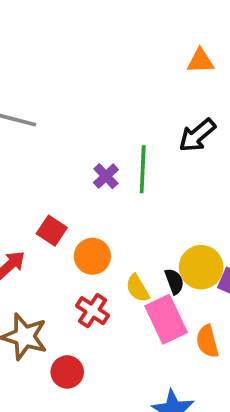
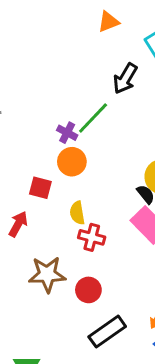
green line: (143, 169) -> (93, 118), turned 60
orange circle: (92, 256) -> (72, 162), moved
yellow semicircle: (138, 288) -> (77, 213), moved, turned 40

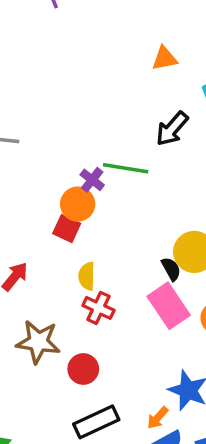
green line: (93, 118) -> (126, 168), turned 45
orange circle: (72, 162) -> (78, 204), moved
red square: (40, 188) -> (67, 228), moved

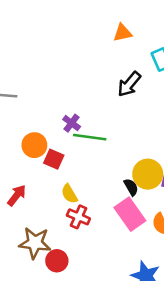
green line: (126, 168) -> (90, 137), moved
orange circle: (78, 204) -> (34, 145), moved
yellow semicircle: (87, 276) -> (69, 194), turned -30
red circle: (83, 369) -> (57, 261), moved

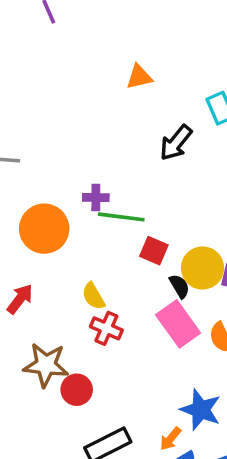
orange triangle: (123, 33) -> (139, 77), moved
purple cross: (72, 123) -> (96, 198), turned -36
orange circle: (34, 145) -> (44, 229), size x1.4
red square: (54, 159) -> (154, 251), moved

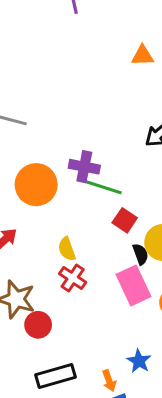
orange triangle: (139, 77) -> (143, 56), moved
purple cross: (96, 198) -> (84, 167), size x1.4
blue star: (201, 410) -> (139, 361), size x0.7
orange arrow: (171, 439) -> (109, 381), turned -70

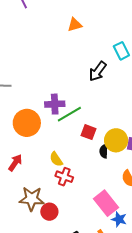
green line: (103, 187) -> (69, 114), turned -35
black semicircle: (141, 254) -> (104, 151), turned -144
pink rectangle: (133, 286) -> (106, 203), moved

